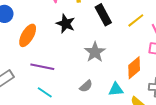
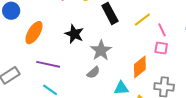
black star: (66, 24) -> (74, 34), moved
gray semicircle: (86, 86) -> (93, 73), moved

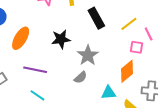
black star: (74, 34) -> (61, 39), turned -30
pink square: (161, 48) -> (137, 47), moved

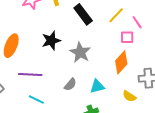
gray semicircle: (81, 77) -> (70, 84), moved
cyan triangle: (109, 93) -> (97, 86), moved

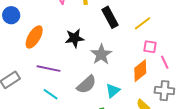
pink line: (137, 22) -> (165, 62), moved
gray semicircle: (70, 84) -> (86, 85), size x1.5
cyan triangle: (97, 86) -> (113, 91), turned -35

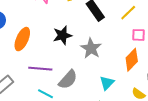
gray semicircle: (86, 85) -> (68, 80), moved

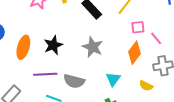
black star: (62, 35) -> (53, 45), moved
gray semicircle: (68, 80) -> (74, 81), turned 70

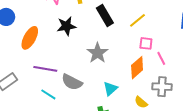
black star: (53, 45) -> (66, 26), moved

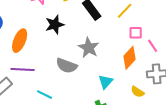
purple line: (45, 69) -> (23, 70), moved
gray semicircle: (72, 82) -> (67, 66), moved

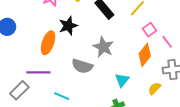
pink square: (136, 33) -> (149, 30), turned -32
orange ellipse: (20, 41) -> (48, 43), moved
yellow semicircle: (138, 92) -> (154, 88), turned 104

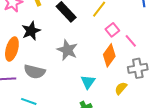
gray semicircle: (82, 66) -> (35, 72), moved

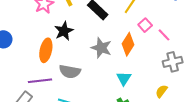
orange diamond: (109, 55) -> (128, 44), moved
yellow semicircle: (121, 88) -> (162, 91), moved

